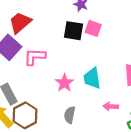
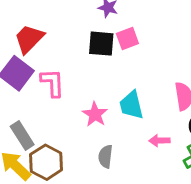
pink square: (93, 28) -> (127, 38), turned -35
pink L-shape: (35, 57) -> (52, 83), turned 90

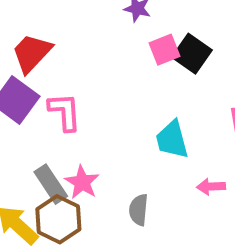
black square: (101, 44) -> (192, 54), moved, turned 32
pink star: (95, 114) -> (82, 182), moved
gray rectangle: (22, 136) -> (51, 184), moved

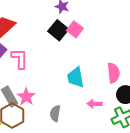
pink square: (165, 50) -> (75, 29), turned -35
black square: (192, 54) -> (58, 30), moved

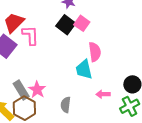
pink L-shape: (20, 59) -> (30, 35), moved
pink semicircle: (113, 73) -> (95, 52), moved

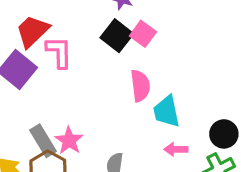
pink semicircle: (95, 52) -> (140, 86), moved
cyan trapezoid: (84, 69) -> (167, 111), moved

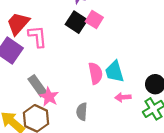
pink semicircle: (140, 86) -> (95, 73), moved
gray rectangle: (43, 141) -> (37, 86), moved

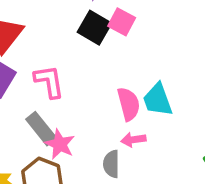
pink L-shape: (37, 36) -> (49, 81), moved
pink arrow: (123, 97) -> (133, 140), moved

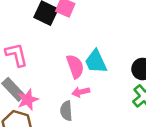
pink star: (60, 144) -> (28, 100), turned 30

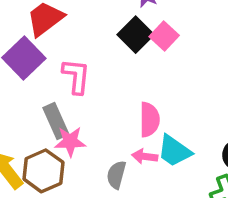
cyan trapezoid: (96, 62) -> (174, 151), moved, turned -50

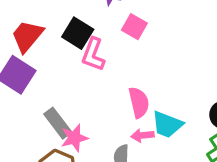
black square: (136, 35) -> (78, 33), moved
pink L-shape: (76, 76) -> (93, 54), moved, turned -152

